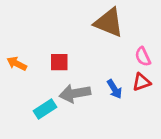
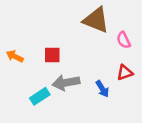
pink semicircle: (143, 57) -> (124, 40), moved
blue arrow: (114, 89) -> (102, 89), moved

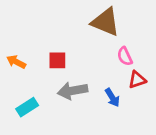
pink semicircle: (124, 40) -> (125, 56), moved
cyan rectangle: (40, 96) -> (27, 107), moved

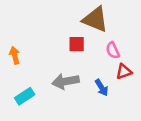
red square: (57, 60) -> (77, 44), moved
orange arrow: (16, 62) -> (15, 55), turned 49

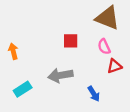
brown triangle: (95, 19) -> (107, 18), moved
blue arrow: (102, 88) -> (94, 94), moved

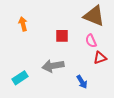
orange arrow: (13, 51) -> (23, 24), moved

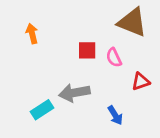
pink semicircle: (91, 41) -> (114, 58), moved
cyan rectangle: (20, 78) -> (42, 110), moved

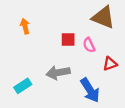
cyan rectangle: (42, 110) -> (23, 86), moved
blue arrow: (115, 115) -> (90, 90), size x1.6

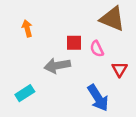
red triangle: (110, 64) -> (120, 69), turned -40
gray arrow: (58, 73) -> (57, 66), moved

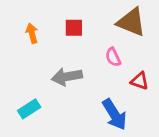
red square: (74, 43) -> (74, 28), moved
red triangle: (120, 69) -> (140, 81), turned -42

